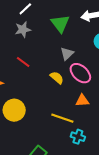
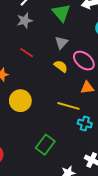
gray triangle: (67, 54) -> (61, 43), moved

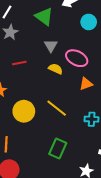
red line: (27, 53) -> (19, 63), turned -32
yellow line: (68, 106) -> (57, 108), moved, turned 35

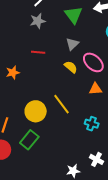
yellow circle: (24, 111) -> (36, 111), moved
green rectangle: (58, 148) -> (29, 140), moved

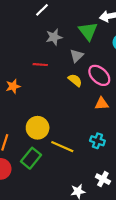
green triangle: (74, 15) -> (88, 31), moved
gray star: (38, 21) -> (54, 37), moved
yellow line: (62, 104) -> (62, 147), moved, turned -30

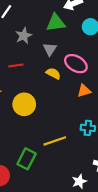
green triangle: (88, 31) -> (56, 23), turned -48
yellow circle: (38, 128) -> (24, 104), moved
yellow line: (62, 147) -> (55, 141), turned -30

